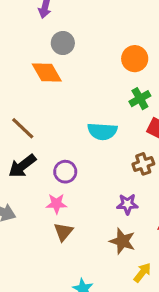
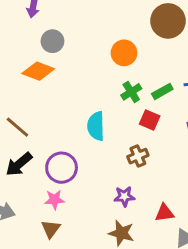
orange diamond: (47, 73) -> (38, 71), turned -36
cyan semicircle: (102, 131) -> (96, 126), turned 88
purple circle: (65, 172) -> (62, 168), size x1.4
brown triangle: (63, 232) -> (51, 229), moved

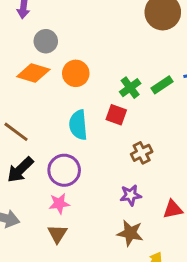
orange circle: (124, 53) -> (76, 73), moved
red square: (150, 120) -> (116, 115), moved
cyan semicircle: (96, 126) -> (78, 125), moved

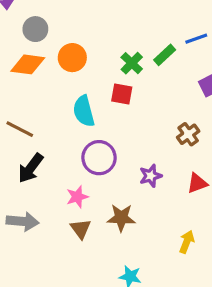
brown cross: (142, 153) -> (188, 134), moved
purple circle: (64, 170) -> (99, 158), moved
brown star: (130, 233) -> (121, 218), moved

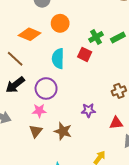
orange diamond: (28, 64) -> (30, 34), moved
purple circle: (99, 158) -> (46, 88), moved

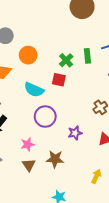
green rectangle: (118, 38) -> (87, 56), turned -56
cyan semicircle: (58, 59) -> (34, 90), turned -54
purple circle: (46, 88) -> (45, 117), moved

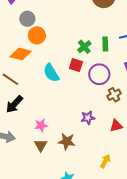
orange circle: (28, 55) -> (37, 35), moved
cyan semicircle: (34, 90) -> (51, 73), turned 30
purple circle: (45, 117) -> (99, 74), moved

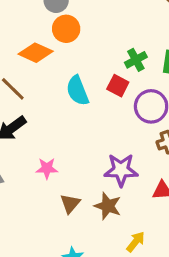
purple star: (88, 118) -> (121, 170), size x1.5
brown star: (67, 141) -> (108, 206), moved
brown triangle: (41, 145) -> (70, 203), moved

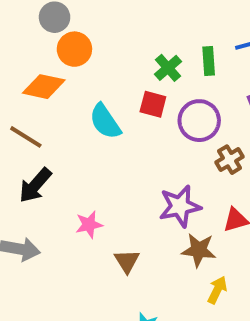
brown star: (108, 206) -> (199, 250), moved

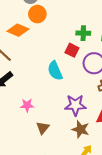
green cross: (168, 68) -> (83, 33), turned 32
cyan semicircle: (105, 121) -> (55, 71), moved

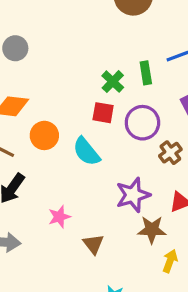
orange circle: (37, 14) -> (44, 135), moved
green cross: (83, 33) -> (113, 82), turned -32

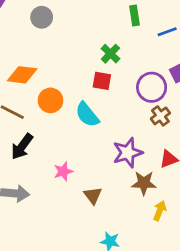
gray circle: (15, 48) -> (42, 17), moved
green rectangle: (146, 73) -> (134, 15), moved
purple circle: (142, 123) -> (152, 87), moved

